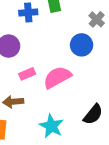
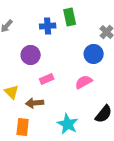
pink semicircle: (57, 77) -> (84, 82), moved, size x0.7

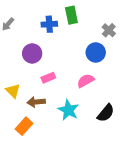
cyan star: (68, 124) -> (68, 110), moved
orange rectangle: (23, 127) -> (24, 126), turned 36

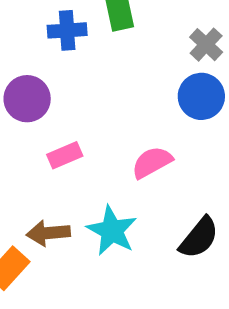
blue circle: (96, 52) -> (201, 96), moved
brown arrow: (36, 102) -> (48, 233), moved

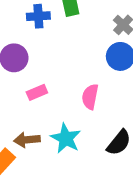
pink semicircle: (152, 162) -> (90, 97), turned -50

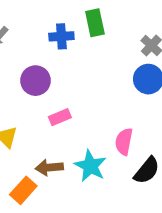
pink semicircle: (90, 97) -> (124, 142), moved

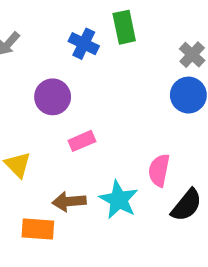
blue cross: (61, 36) -> (84, 44), turned 30
orange rectangle: (23, 190) -> (38, 229), turned 52

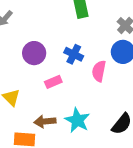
blue cross: (84, 44) -> (74, 54), moved
pink semicircle: (159, 170) -> (99, 71), moved

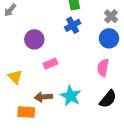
blue cross: (74, 54) -> (73, 25), moved, turned 35
pink semicircle: (99, 71) -> (103, 68), moved

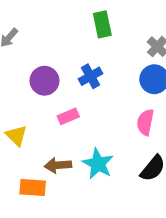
blue cross: (73, 25) -> (90, 76), moved

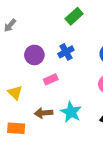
green rectangle: (102, 24) -> (74, 16), turned 60
orange rectangle: (33, 188) -> (16, 128), moved

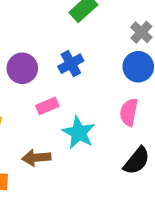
cyan star: (71, 112) -> (79, 133), moved

